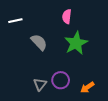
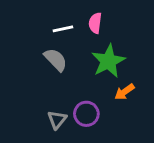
white line: (15, 21) -> (63, 29), moved
orange arrow: (87, 87) -> (124, 92), moved

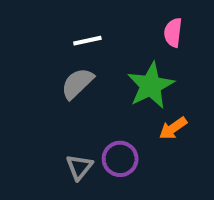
pink semicircle: (95, 23) -> (173, 33), moved
gray semicircle: (56, 60) -> (77, 83), turned -90

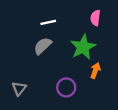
orange arrow: (173, 128) -> (95, 71), turned 144
gray triangle: (79, 167) -> (19, 89), moved

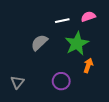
pink semicircle: (95, 18) -> (88, 16), turned 64
white line: (48, 22) -> (62, 21), moved

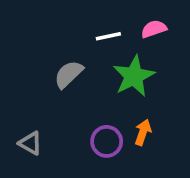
orange arrow: (88, 65) -> (143, 132), moved
gray triangle: (17, 82) -> (30, 143), turned -40

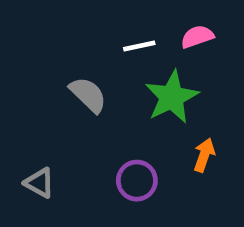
gray semicircle: (69, 74) -> (88, 95), turned 88
orange arrow: (143, 132) -> (204, 155), moved

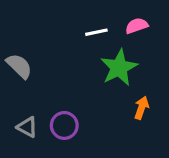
gray semicircle: (88, 95) -> (19, 66), moved
purple circle: (137, 181) -> (64, 125), moved

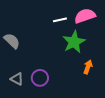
pink semicircle: (137, 26) -> (85, 16), size x1.5

